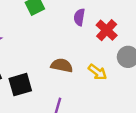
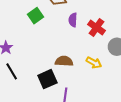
black square: (20, 85) -> (47, 79), moved

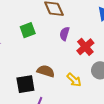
green square: (35, 16) -> (28, 30), moved

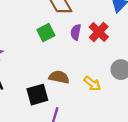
green square: (28, 30) -> (46, 33), moved
red cross: (85, 47) -> (99, 32), moved

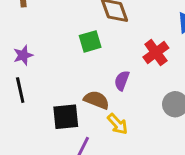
purple semicircle: (76, 32) -> (122, 81), moved
yellow arrow: (92, 84) -> (117, 124), moved

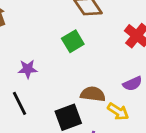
purple star: (23, 55) -> (28, 69), moved, turned 30
purple semicircle: (122, 81) -> (132, 84), moved, turned -120

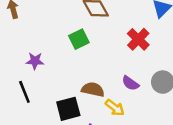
purple semicircle: (132, 84) -> (130, 83), turned 54

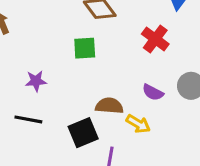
green square: (79, 39) -> (85, 48), turned 30
black line: (24, 92) -> (28, 119), turned -50

